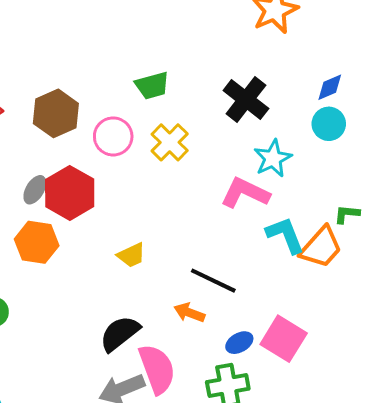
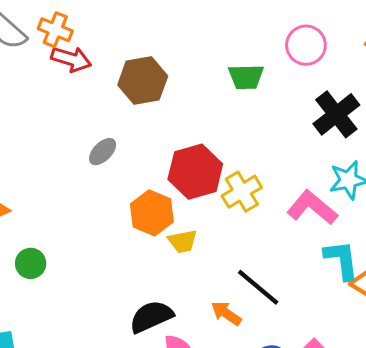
pink circle: (113, 136) -> (306, 45), moved
yellow cross: (170, 142) -> (242, 192), moved
red hexagon: (70, 193) -> (195, 172), moved
orange hexagon: (37, 242) -> (152, 213), moved

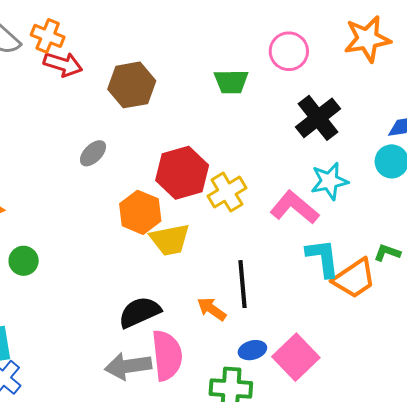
yellow trapezoid: (183, 241) -> (170, 240), size x1.4
black line: (258, 287) -> (242, 284), turned 45

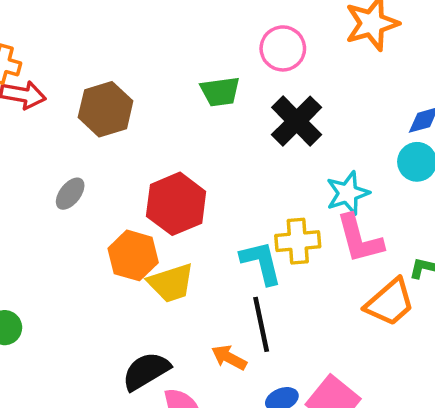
black cross: (318, 118) -> (297, 121), moved
yellow cross: (227, 192) -> (298, 241), moved, turned 33
pink L-shape: (294, 207) -> (360, 239), moved, turned -138
cyan L-shape: (323, 258) -> (261, 263), moved

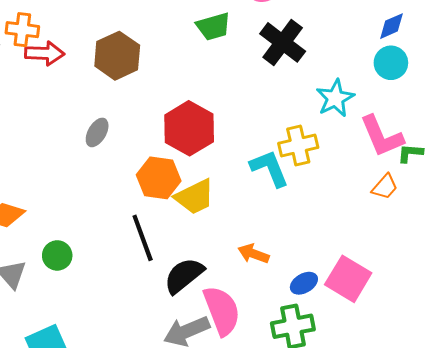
pink L-shape: (360, 239) -> (382, 136), moved
orange trapezoid: (390, 302) -> (385, 187), size x0.6
black line: (261, 324) -> (143, 238), moved

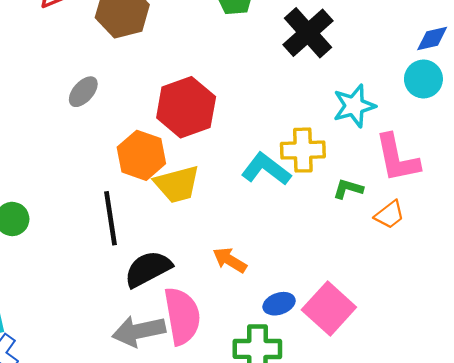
green L-shape: (410, 153) -> (348, 189), moved
cyan L-shape: (269, 168) -> (266, 169), turned -42

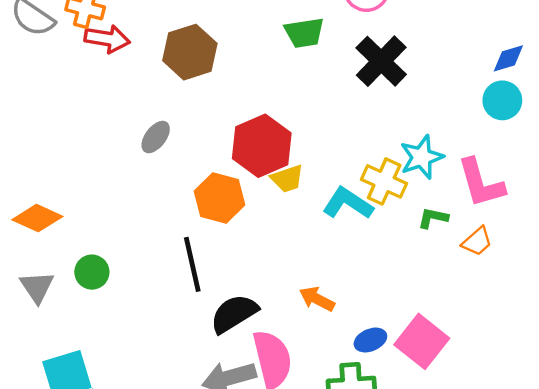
cyan star: (354, 106) -> (422, 157), moved
yellow cross: (303, 150) -> (384, 181), turned 30
yellow trapezoid: (177, 184) -> (287, 179), moved, size x0.7

